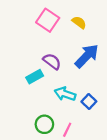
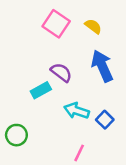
blue arrow: (87, 56) -> (102, 66), turned -68
green circle: (44, 124) -> (16, 135), moved

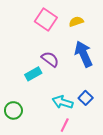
yellow semicircle: (93, 26) -> (76, 22), turned -56
cyan arrow: (77, 111) -> (63, 102), moved

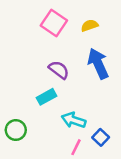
cyan rectangle: (33, 74) -> (47, 97), moved
blue square: (86, 98) -> (101, 137), moved

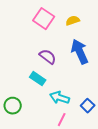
cyan rectangle: (47, 97) -> (38, 79), turned 63
blue square: (101, 137) -> (88, 106), moved

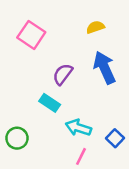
pink square: (44, 19) -> (31, 35), moved
purple semicircle: (48, 57) -> (63, 74), turned -90

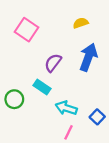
blue arrow: (104, 68) -> (88, 57), turned 44
green circle: (17, 138) -> (14, 99), moved

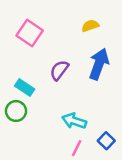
cyan rectangle: (42, 87) -> (25, 88), moved
blue square: (97, 117) -> (106, 141), moved

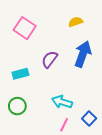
cyan rectangle: (25, 88) -> (20, 74), turned -49
green circle: (16, 111) -> (17, 106), moved

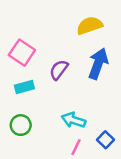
yellow semicircle: (76, 22) -> (90, 26), size x1.5
pink square: (25, 28) -> (22, 53), moved

